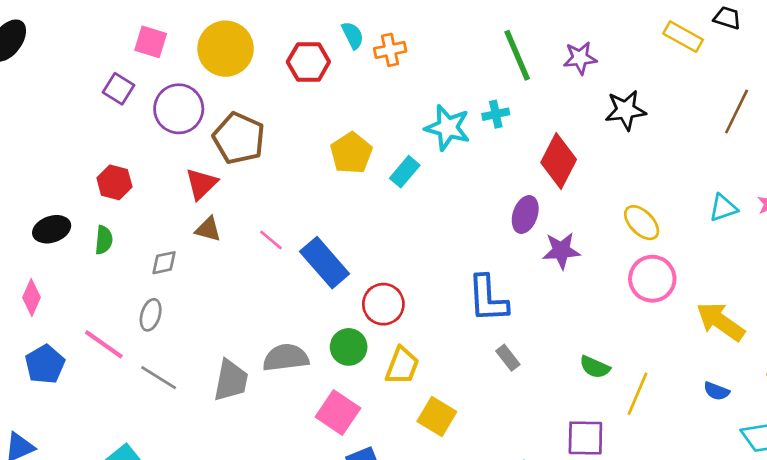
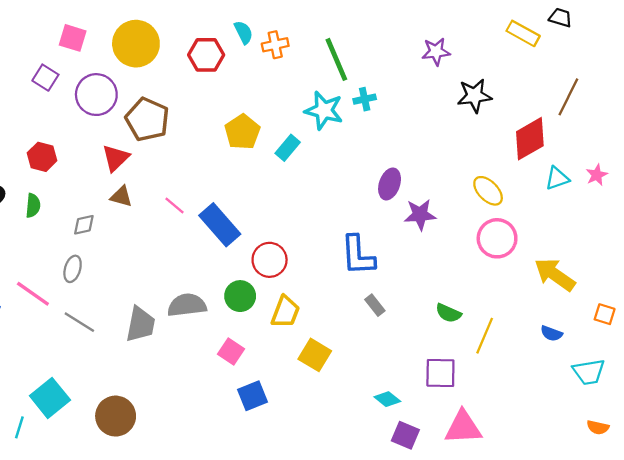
green line: (517, 55) -> (336, 59), moved
red diamond: (559, 161) -> (530, 139), moved, turned 33
pink square: (338, 413) -> (231, 352), size x0.7

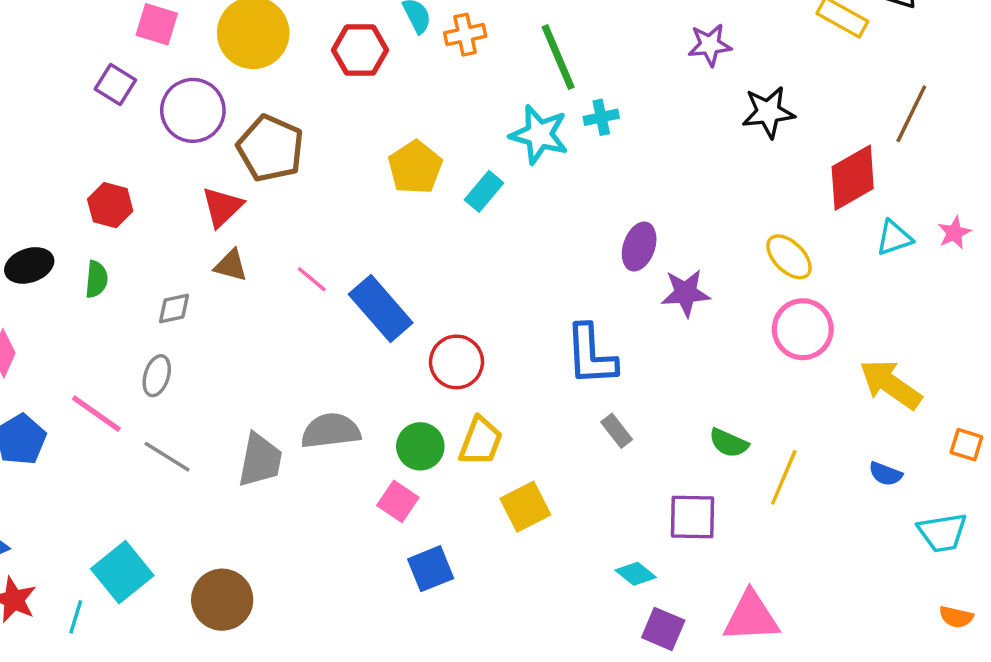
green circle: (240, 296) -> (420, 446), moved
yellow square: (315, 355) -> (525, 507), turned 32
purple square: (440, 373) -> (693, 517), moved

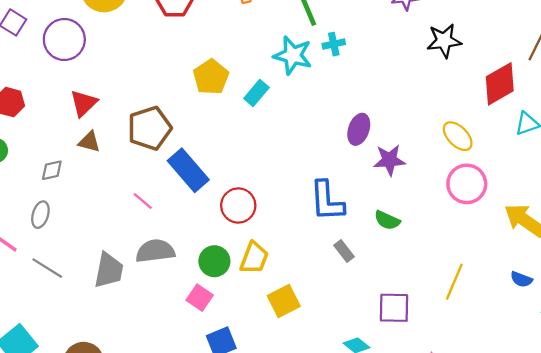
brown pentagon: (270, 148) -> (150, 128), moved, turned 30
pink line: (312, 279) -> (143, 201), moved
green semicircle: (729, 443) -> (387, 220), moved

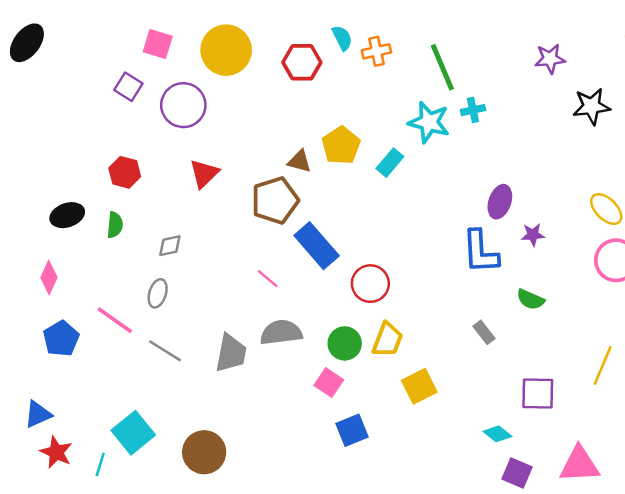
brown triangle: (89, 142) -> (299, 161), moved
purple star: (389, 160) -> (533, 235), size x0.7
blue L-shape: (327, 201) -> (480, 252), moved

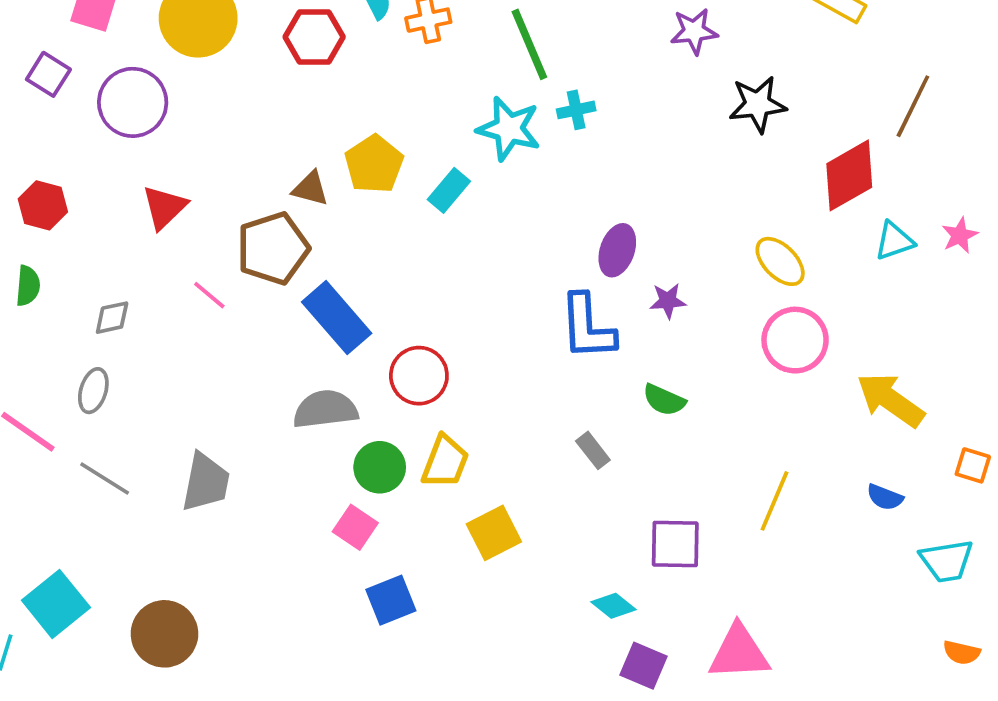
pink line: (268, 279) -> (209, 295), moved
gray semicircle: (281, 332) -> (325, 409), moved

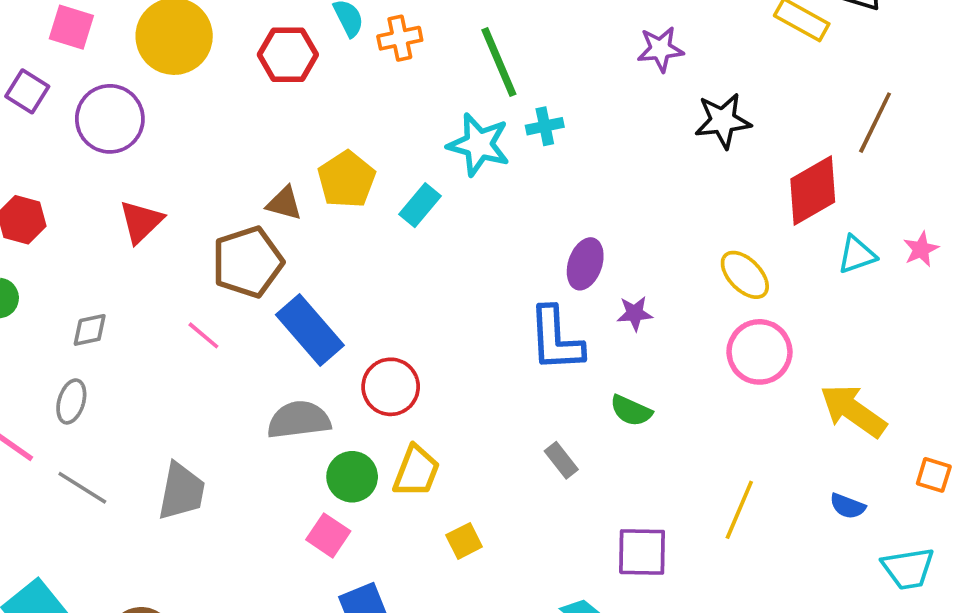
pink line: (209, 295) -> (203, 335), moved
yellow square: (494, 533) -> (464, 541), size x0.7

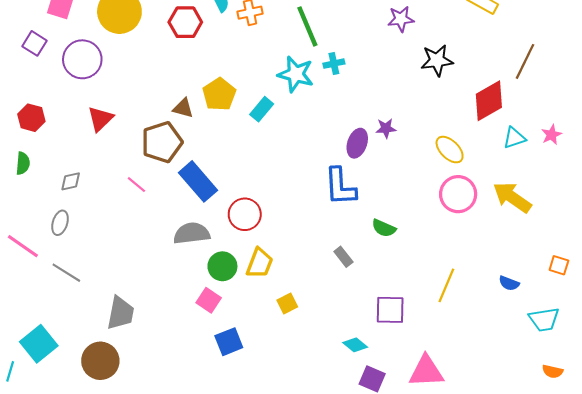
purple star: (635, 313) -> (386, 128), moved
yellow arrow: (853, 411) -> (512, 197), moved
gray trapezoid: (181, 491) -> (121, 313), moved

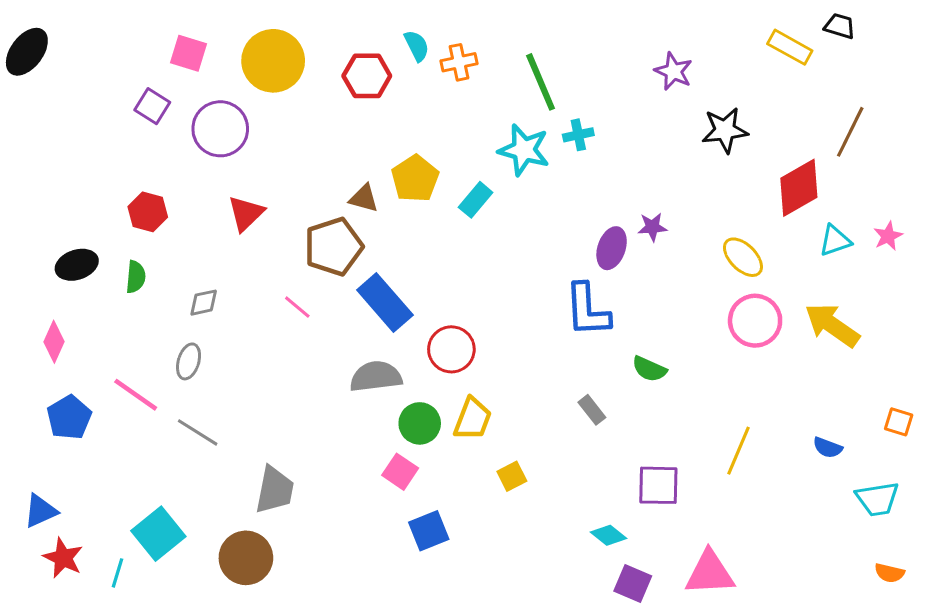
purple star: (401, 19) -> (673, 71), turned 30

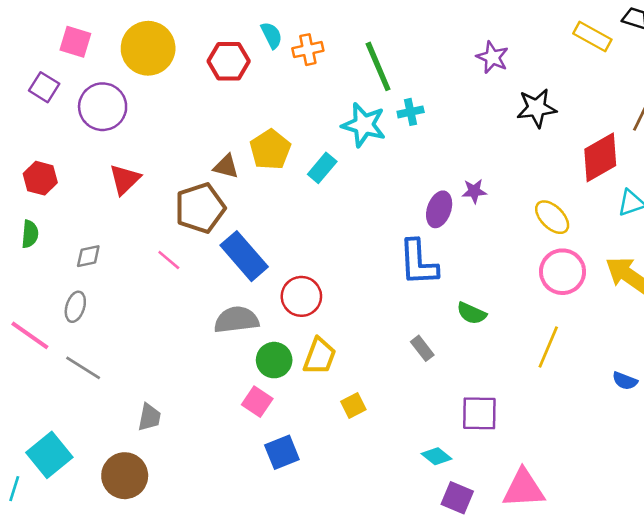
yellow line: (738, 451) -> (548, 347), moved
gray trapezoid: (275, 490) -> (149, 417), size x0.7

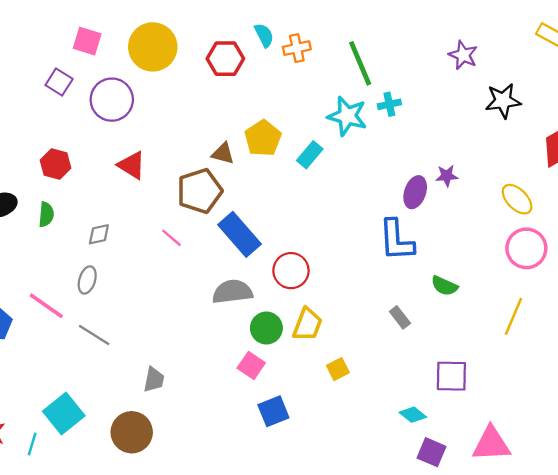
red triangle: (125, 179) -> (132, 165), turned -44

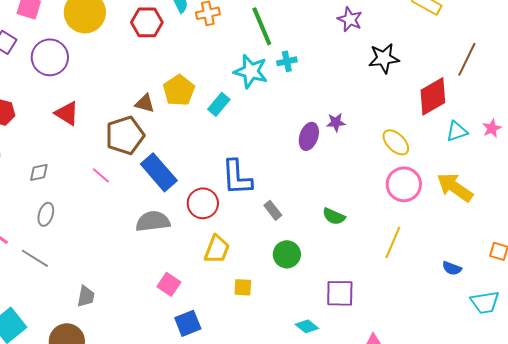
blue L-shape: (396, 240) -> (237, 177), moved
gray ellipse: (87, 280) -> (46, 214), moved
gray rectangle: (400, 317) -> (273, 210), moved
green circle: (266, 328) -> (287, 254), moved
yellow square: (338, 369) -> (243, 287), turned 30

